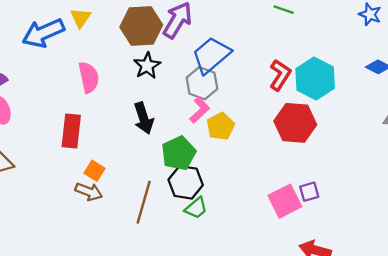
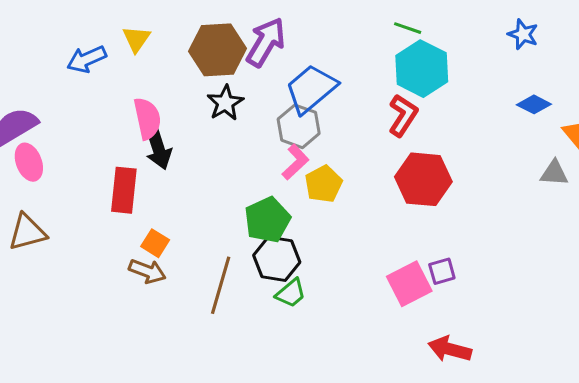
blue arrow: (43, 33) -> (87, 59), size x0.7
cyan hexagon: (315, 79) -> (422, 69), moved
black arrow: (144, 118) -> (158, 148), moved

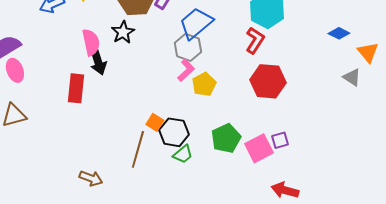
black star: (225, 103) -> (123, 32), moved
gray triangle: (554, 173) -> (352, 77), turned 30
green pentagon: (267, 220) -> (226, 138), moved
orange square: (155, 243) -> (155, 122), moved
brown arrow: (147, 271) -> (91, 178), moved

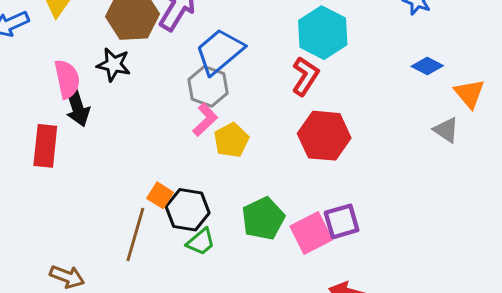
black star: (123, 32) -> (114, 65), turned -30
purple square: (280, 140) -> (342, 221), size x1.4

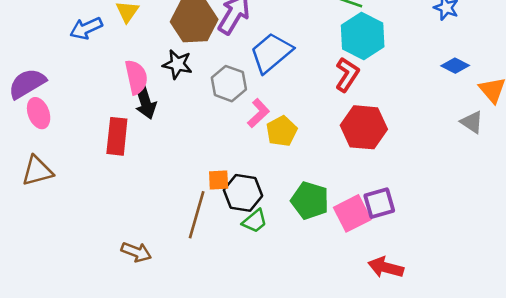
gray hexagon: (208, 86) -> (229, 84), moved
orange square: (160, 195) -> (219, 180), turned -35
green pentagon: (263, 219) -> (310, 201), turned -30

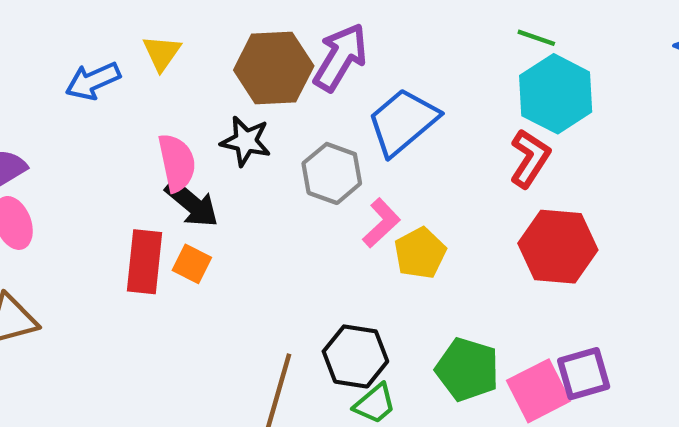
black arrow: (145, 102) -> (192, 204), turned -32
orange square: (219, 180) -> (192, 264), moved, turned 30

